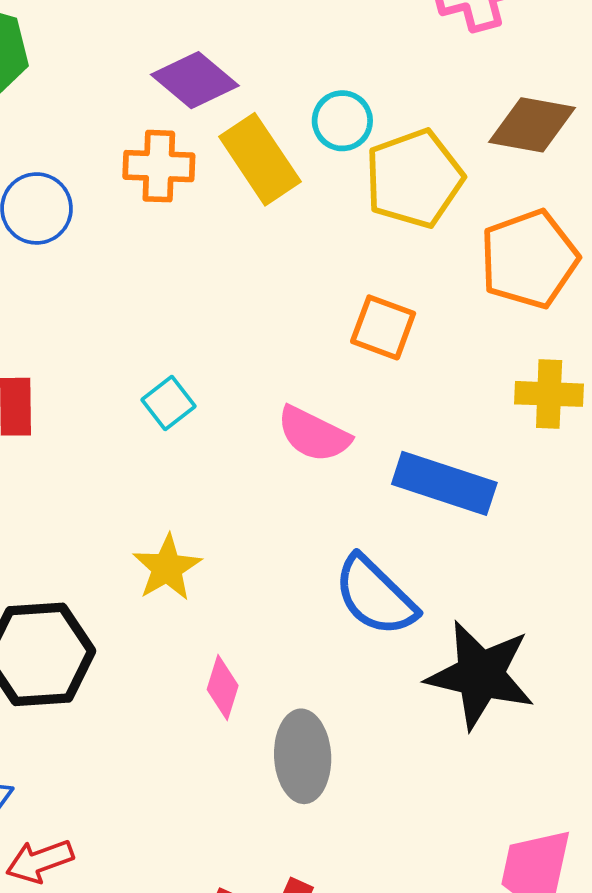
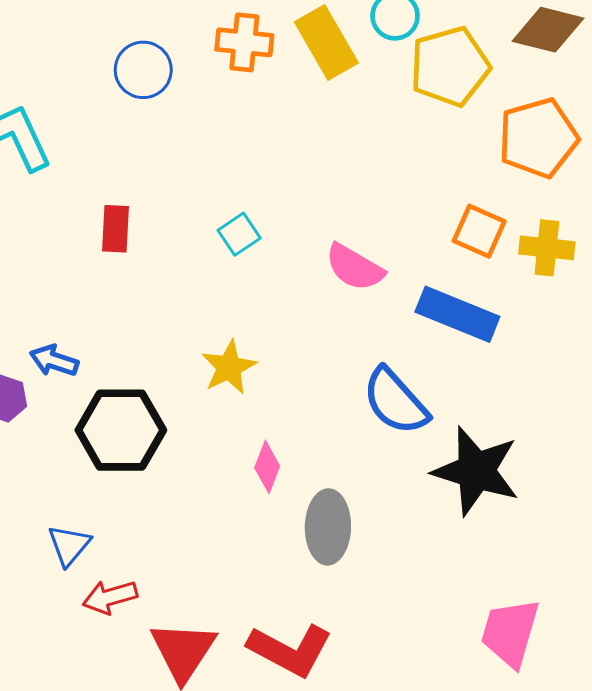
orange square: (383, 327) -> (479, 231), moved

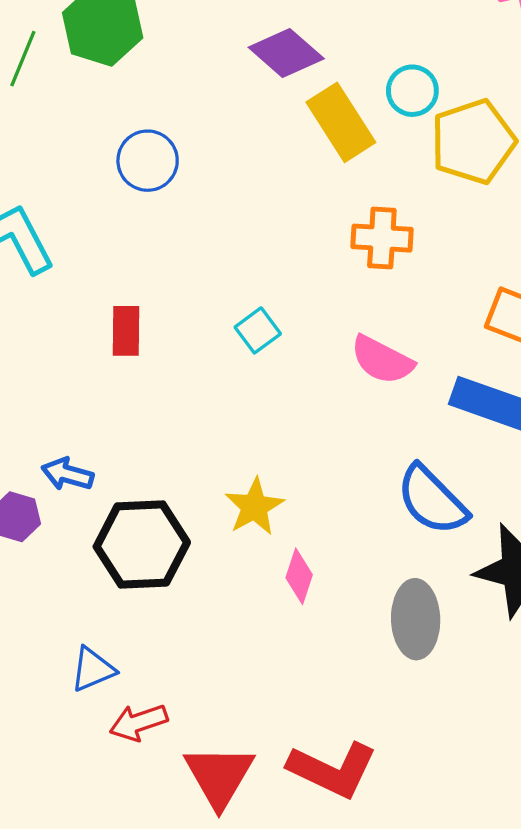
orange cross: (244, 42) -> (382, 238), moved
yellow star: (229, 367) -> (254, 507), moved
gray ellipse: (328, 527) -> (416, 619), moved
blue triangle: (69, 545) -> (93, 669), turned 30

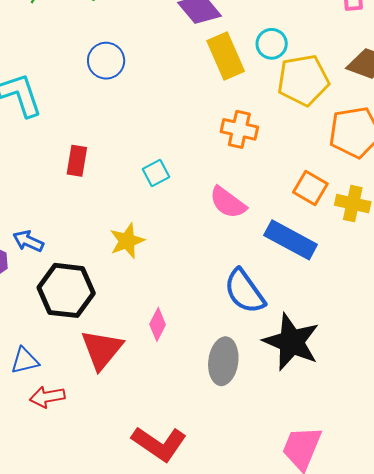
yellow star: (254, 507) -> (127, 241), moved
red triangle: (219, 776) -> (102, 349), moved

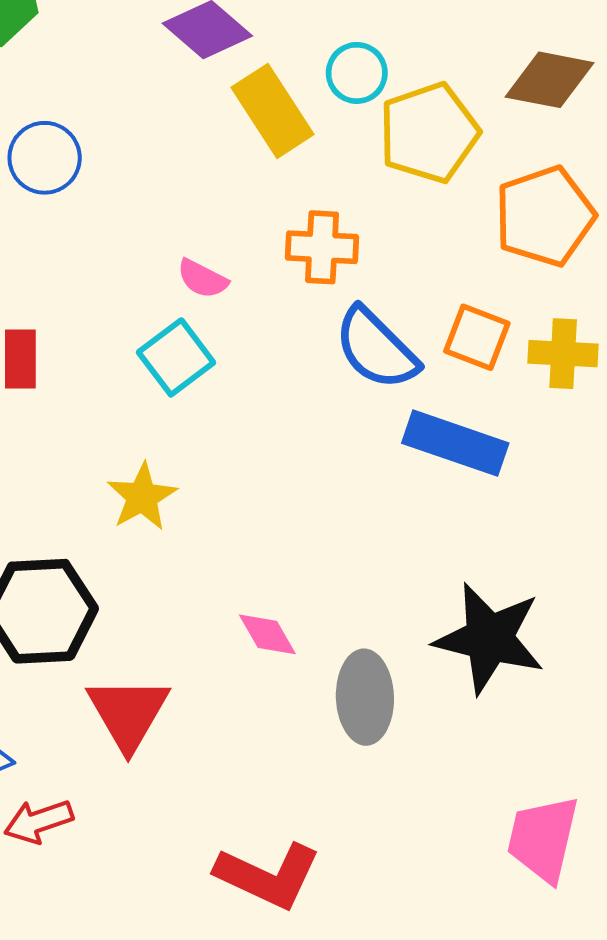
cyan square: (156, 173) -> (176, 357), size x1.4
pink semicircle: (228, 202) -> (202, 279), moved, size x0.7
blue semicircle: (245, 291) -> (376, 349), moved
pink diamond: (158, 324) -> (267, 634), moved, turned -48

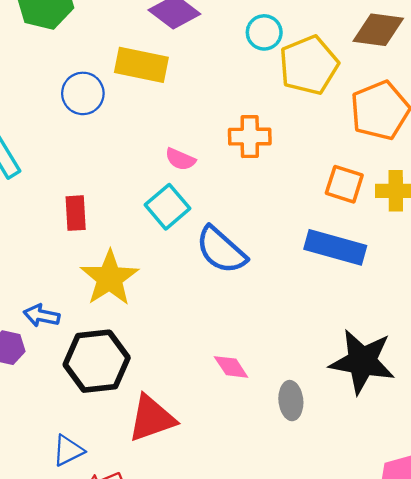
yellow rectangle: (272, 111) -> (141, 65), moved, turned -42
blue semicircle: (376, 349) -> (221, 250), moved
yellow star: (142, 497) -> (110, 278), moved, size x1.4
gray ellipse: (365, 697) -> (291, 401), size x0.7
red triangle: (128, 713) -> (152, 418), turned 44

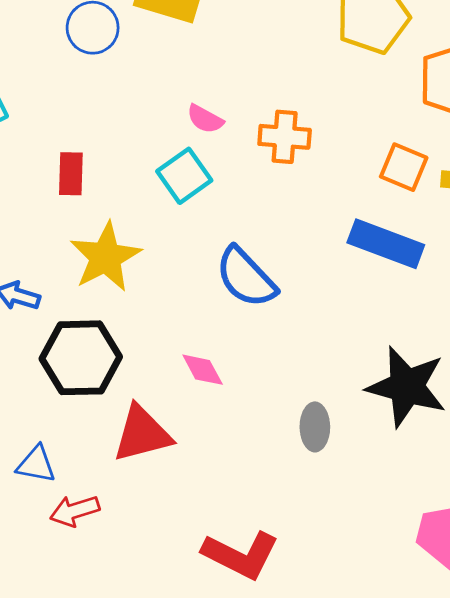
orange cross: (250, 137) -> (285, 137), moved
blue semicircle: (221, 250) -> (246, 277), moved
pink diamond: (231, 367) -> (203, 370), moved
blue triangle: (68, 450) -> (36, 464), turned 32

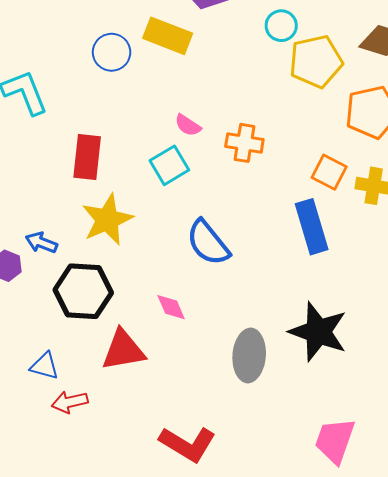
red rectangle: (71, 174) -> (87, 157), size x1.4
blue rectangle: (386, 244) -> (312, 227), turned 48
gray ellipse: (315, 427) -> (249, 355), size x1.5

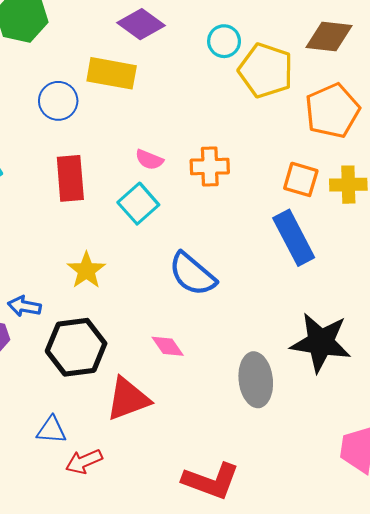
yellow pentagon: (316, 61) -> (266, 70), turned -30
red rectangle: (87, 157) -> (70, 178), moved
yellow star: (107, 220) -> (86, 270), size x0.7

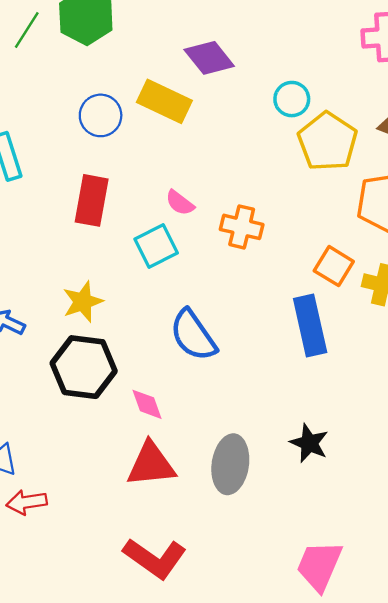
black star: (321, 342) -> (309, 443), size x0.6
black hexagon: (76, 347) -> (84, 367), moved
red triangle: (128, 399) -> (151, 464), moved

